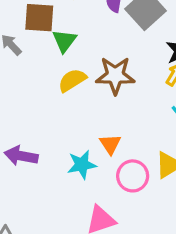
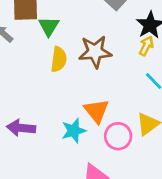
yellow semicircle: (72, 80) -> (59, 59), turned 135
orange triangle: (110, 144) -> (96, 111), size x1.4

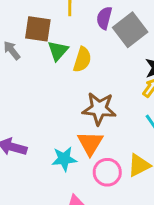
brown star: (95, 52) -> (99, 109), moved
yellow semicircle: (59, 59) -> (82, 60), moved

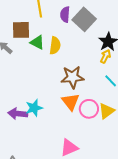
green triangle: (58, 51) -> (37, 42), turned -35
cyan star: (64, 159) -> (34, 108), moved
pink circle: (107, 172) -> (89, 109), moved

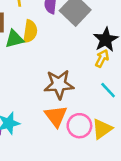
green triangle: (37, 42) -> (14, 39), turned -42
yellow semicircle: (55, 46) -> (30, 31), moved

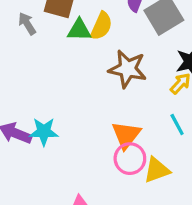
brown star: (59, 84) -> (128, 69), moved
orange triangle: (56, 116) -> (126, 135), moved

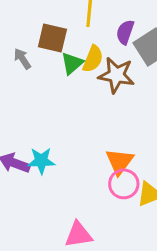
green triangle: (79, 30) -> (72, 63), turned -40
brown star: (128, 69) -> (116, 75), moved

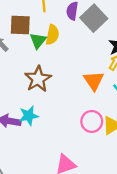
brown star: (116, 75) -> (38, 79), moved, turned -30
orange triangle: (120, 162) -> (94, 81), moved

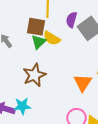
brown square: (20, 25) -> (36, 27), moved
yellow semicircle: (52, 35) -> (52, 38), turned 102

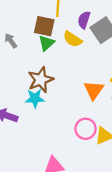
yellow semicircle: (52, 38) -> (73, 39), moved
cyan star: (22, 106) -> (35, 98), moved

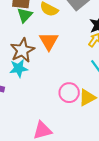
orange triangle: (94, 90) -> (49, 41), moved

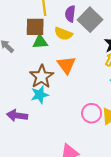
green triangle: (25, 15) -> (40, 42), turned 49

